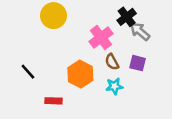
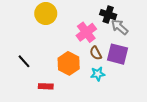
black cross: (127, 17) -> (108, 15), turned -35
purple square: (138, 63) -> (117, 54), size x1.5

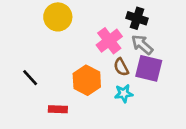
gray arrow: (120, 27) -> (142, 45), moved

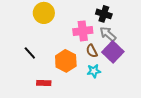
pink cross: (109, 41) -> (83, 31), turned 30
purple square: (149, 68) -> (113, 52), turned 30
black line: (30, 78) -> (30, 53), moved

